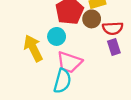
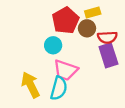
purple rectangle: (114, 47) -> (108, 55), size x1.5
yellow arrow: (33, 48) -> (30, 85), moved

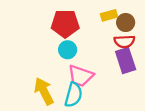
red pentagon: (66, 20) -> (65, 24), moved, turned 30
brown circle: (87, 28) -> (126, 23), moved

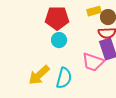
pink trapezoid: (81, 76) -> (93, 62), moved
yellow arrow: (44, 91) -> (39, 75), turned -105

